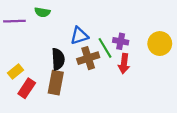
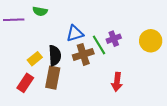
purple cross: (121, 41) -> (114, 39), turned -32
red arrow: (124, 64) -> (117, 82), moved
yellow rectangle: (16, 71) -> (35, 59), moved

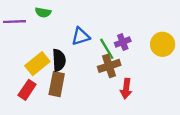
brown cross: (83, 54) -> (109, 66), moved
yellow rectangle: (35, 59) -> (37, 64), size x1.5

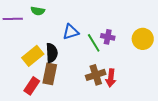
purple cross: (123, 42) -> (108, 37), turned 32
brown cross: (109, 66) -> (96, 75), moved
red rectangle: (27, 90) -> (32, 86), moved

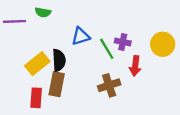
red arrow: (111, 78) -> (135, 66), moved
red rectangle: (32, 86) -> (36, 98), turned -30

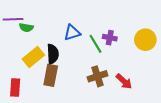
green semicircle: (43, 12) -> (26, 27), moved
red arrow: (135, 66) -> (124, 81), moved, turned -54
red rectangle: (36, 98) -> (15, 88), moved

